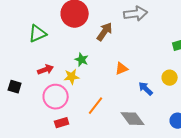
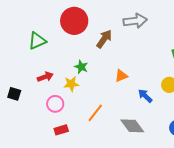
pink circle: (56, 97) -> (55, 104), size x0.7

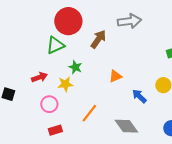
green triangle: (37, 41) -> (55, 45), moved

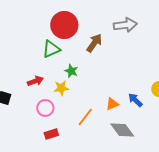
orange triangle: (115, 76) -> (112, 104), moved

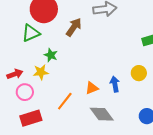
red arrow: (35, 81) -> (15, 74), moved
blue arrow: (135, 100) -> (115, 84), turned 35
red rectangle: (51, 134) -> (31, 118), size x1.5

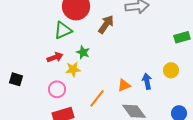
red arrow: (15, 74) -> (55, 57), moved

